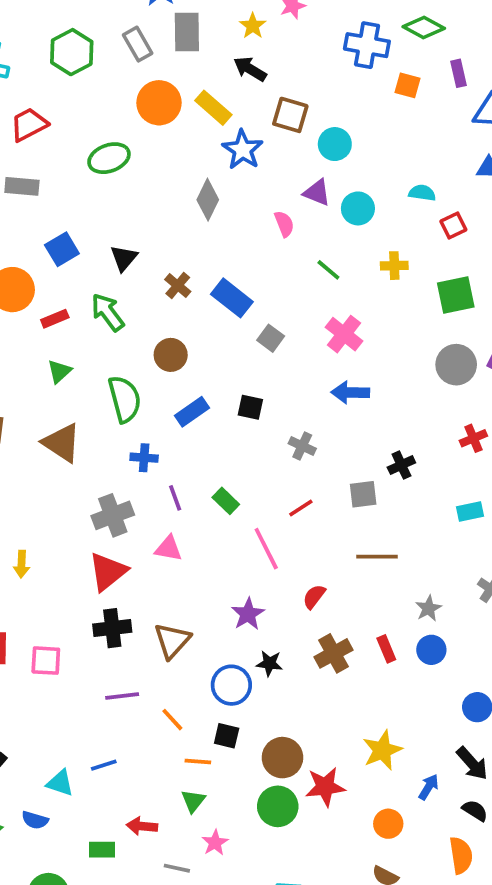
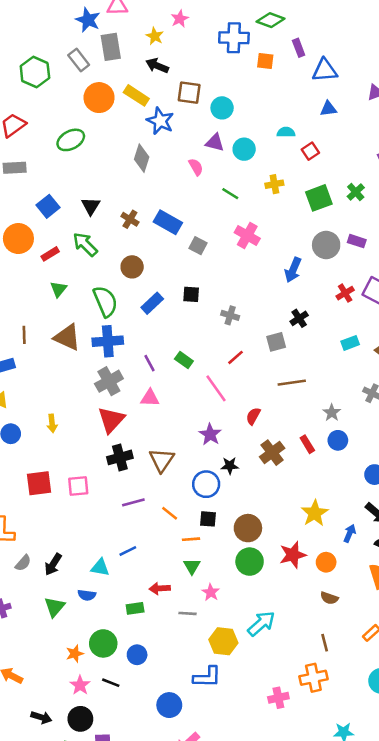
blue arrow: (350, 392) -> (293, 270), moved, turned -60
blue cross: (144, 458) -> (108, 341), moved, size x1.6
red star: (325, 787) -> (293, 555), moved

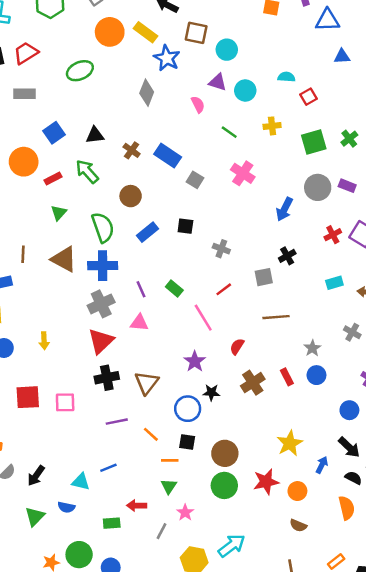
blue triangle: (328, 109) -> (342, 56), moved
black triangle: (91, 206) -> (95, 135), turned 48
gray line: (187, 613) -> (162, 531), turned -70

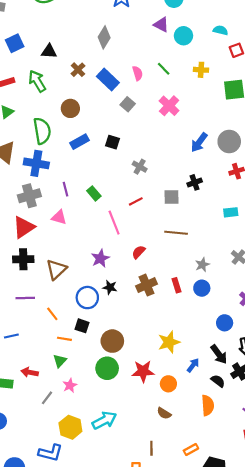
gray diamond: (147, 93) -> (104, 37), moved
pink semicircle: (198, 104) -> (137, 73), moved
gray circle: (318, 187) -> (229, 142), moved

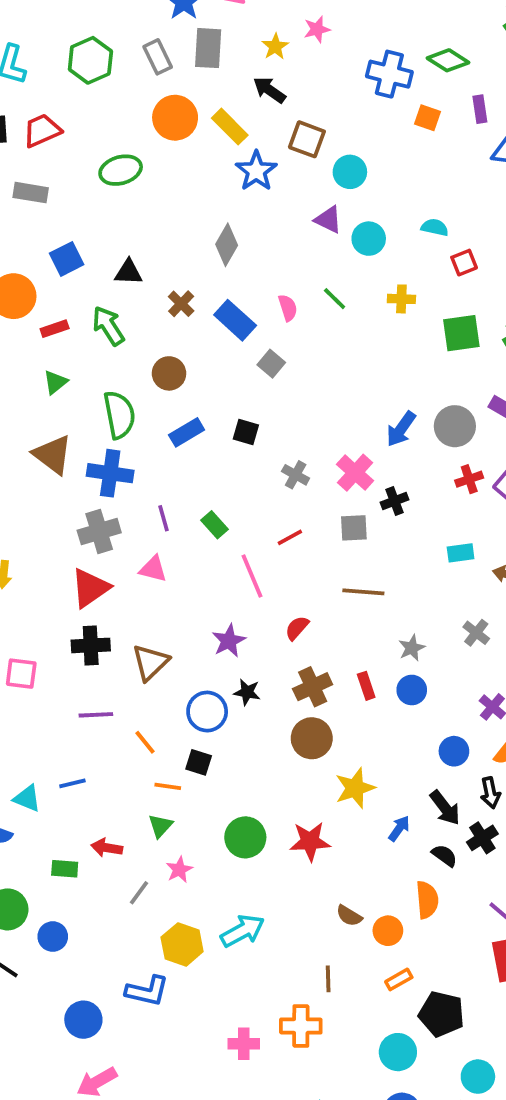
pink cross: (169, 106) -> (355, 473), moved
brown circle: (112, 341) -> (312, 738), moved
orange circle: (168, 384) -> (388, 931), moved

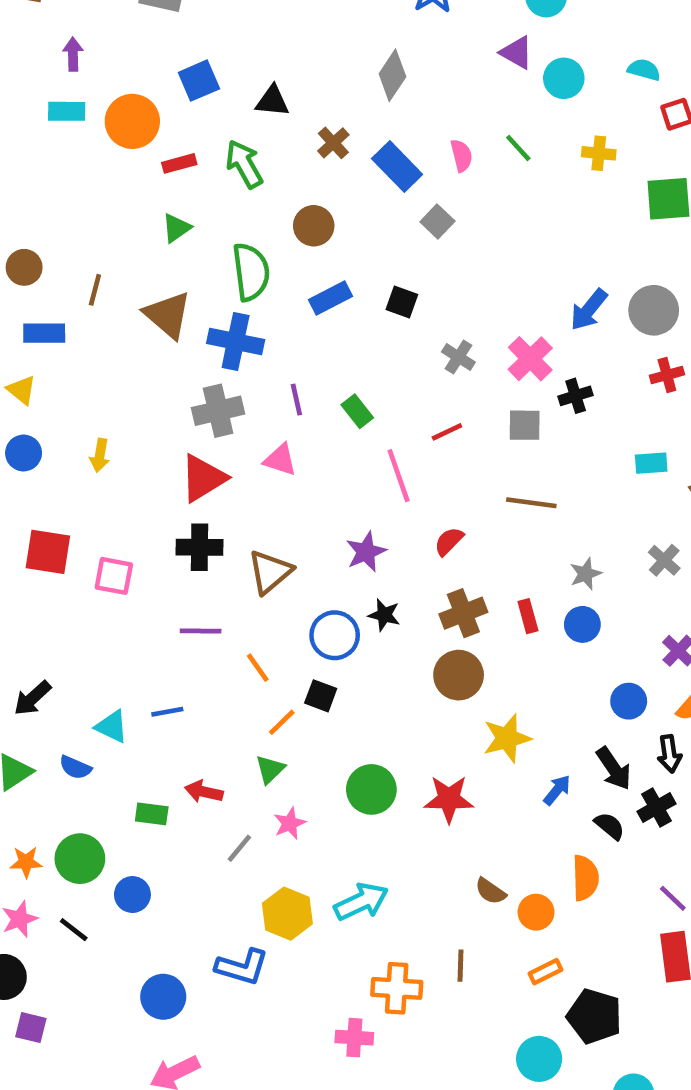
orange line: (168, 786) -> (282, 722), turned -56
orange cross: (301, 1026) -> (397, 988), moved

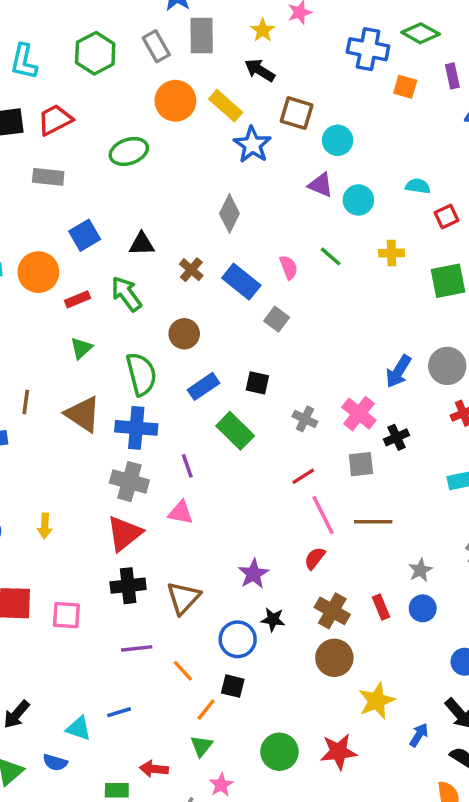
gray cross: (218, 411) -> (129, 482), turned 36
green rectangle: (357, 411) -> (235, 431), moved, size x1.5
pink line: (399, 476) -> (323, 515), moved
brown cross: (463, 613) -> (332, 611), turned -32

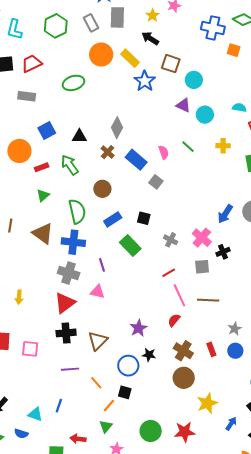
gray diamond: (229, 214) -> (117, 128), moved
blue line: (119, 712) -> (59, 406), turned -56

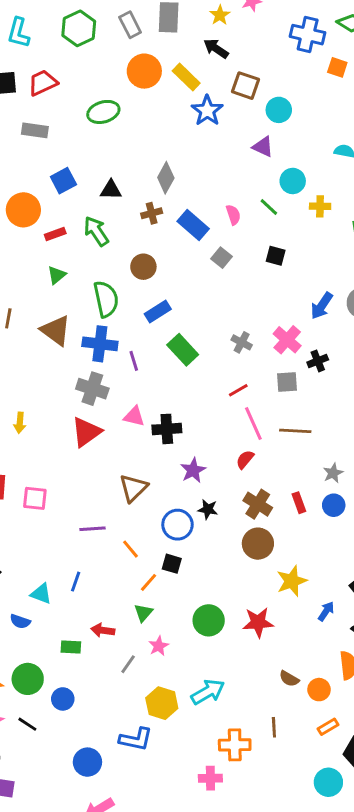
cyan circle: (205, 115) -> (293, 181), moved
brown cross: (108, 152) -> (152, 213), turned 32
black square: (144, 218) -> (276, 256), moved
purple line: (102, 265) -> (134, 361), moved
black cross: (66, 333) -> (167, 429), moved

